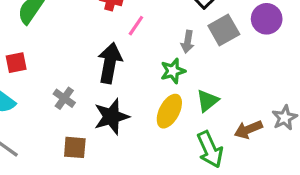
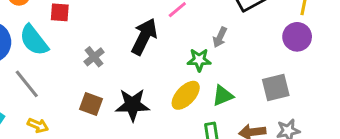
gray square: (224, 30) -> (276, 88), moved
black star: (111, 117) -> (132, 105), moved

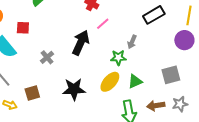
brown square: (91, 104) -> (32, 93), moved, turned -35

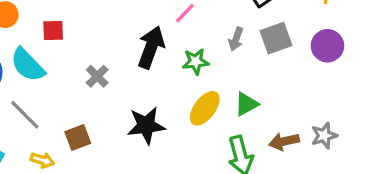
purple circle: (184, 40) -> (327, 46), moved
green star: (118, 58) -> (196, 62), moved
gray square: (171, 75) -> (276, 38), moved

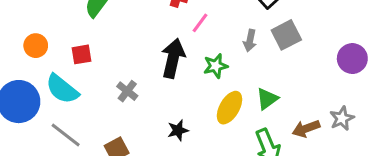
purple circle: (327, 46) -> (352, 59), moved
black star: (146, 125) -> (178, 130), size x0.6

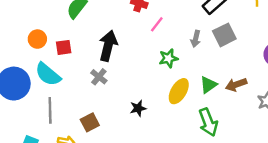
orange circle: (36, 46) -> (37, 39), moved
black arrow: (173, 58) -> (108, 46), moved
brown arrow: (306, 129) -> (236, 85), moved
gray line: (66, 135) -> (50, 110), turned 50

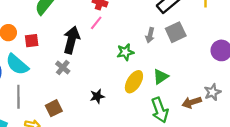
pink line: (157, 24) -> (96, 23), moved
brown arrow: (236, 85) -> (192, 102), moved

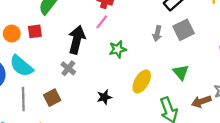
red square: (32, 41) -> (35, 31), moved
green star: (125, 52) -> (118, 49), moved
green triangle: (161, 77) -> (181, 72), moved, turned -35
brown square: (54, 108) -> (52, 98), moved

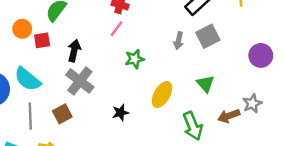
orange circle: (12, 34) -> (22, 29), moved
black arrow: (77, 40) -> (74, 51), moved, size x0.7
gray cross: (68, 68) -> (80, 81), size x1.6

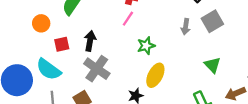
red square: (42, 40) -> (62, 44), moved
yellow ellipse: (162, 95) -> (155, 75), moved

